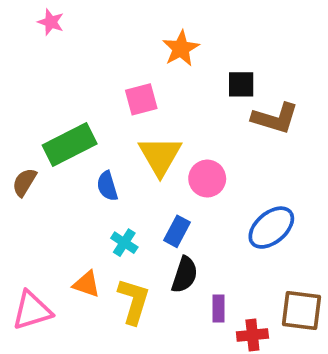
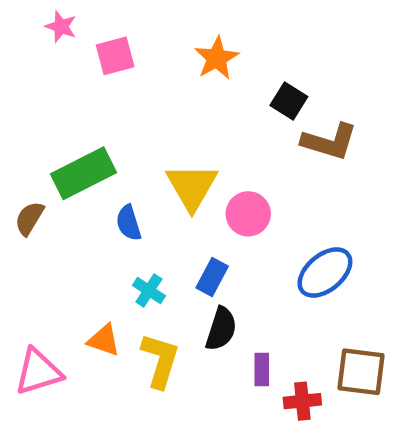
black square: (241, 84) -> (289, 101), turned 32
pink square: (141, 99) -> (115, 56), moved

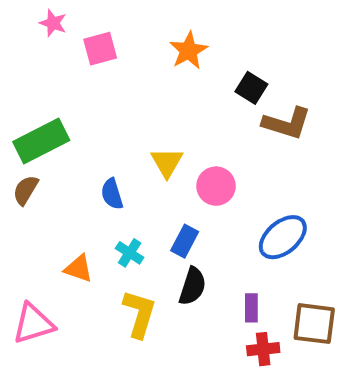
green rectangle: (83, 173) -> (41, 141), moved
yellow triangle: (192, 187) -> (167, 163), size x0.7
orange triangle: (104, 340) -> (79, 269), moved
purple rectangle: (262, 370) -> (251, 308), moved

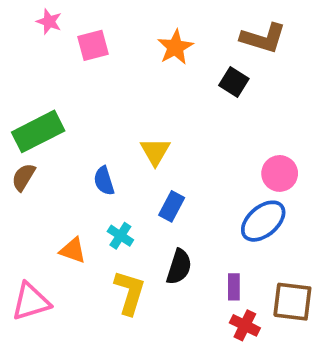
brown L-shape: (287, 123) -> (263, 38), moved
pink circle: (216, 186) -> (280, 173), moved
blue rectangle: (185, 241) -> (172, 206), moved
red cross: (263, 349) -> (245, 325), turned 32

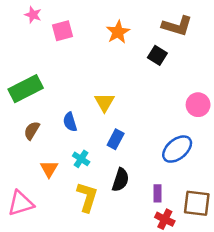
pink circle: (280, 173) -> (198, 105), moved
brown semicircle: (23, 177) -> (32, 131), moved
orange triangle: (73, 250) -> (49, 169), turned 42

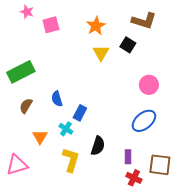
yellow triangle: (104, 102) -> (101, 53), moved
pink circle: (198, 105) -> (149, 85), moved
blue rectangle: (116, 139) -> (80, 113), moved

